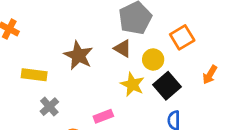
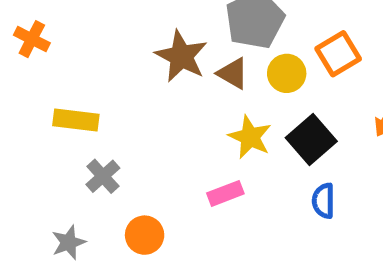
brown star: (78, 55) -> (181, 56), moved
yellow circle: (153, 60) -> (287, 73), moved
pink rectangle: (103, 116) -> (225, 193), moved

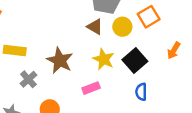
brown star: (181, 56) -> (60, 61), moved

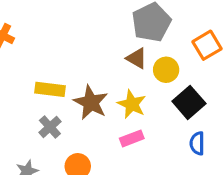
yellow circle: (122, 27) -> (166, 70), moved
yellow rectangle: (15, 50) -> (50, 89), moved
yellow star: (104, 59) -> (132, 104), moved

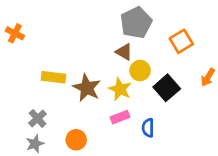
yellow circle: (166, 70) -> (140, 71), moved
gray cross: (50, 127) -> (38, 118), moved
blue semicircle: (197, 143) -> (148, 128), moved

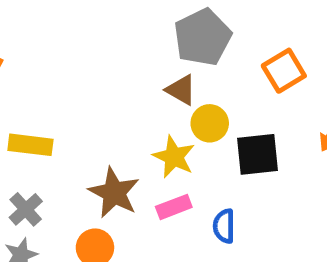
yellow rectangle: (54, 77) -> (30, 145), moved
brown star: (87, 88) -> (114, 193), moved
black square: (167, 88) -> (258, 154), turned 35

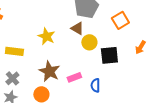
yellow star: (174, 157) -> (46, 36), moved

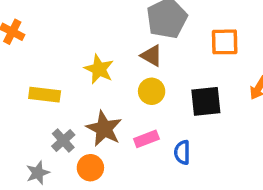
orange square: (120, 20) -> (225, 42), turned 30
yellow circle: (89, 42) -> (152, 91), moved
gray cross: (12, 78) -> (63, 141), moved

